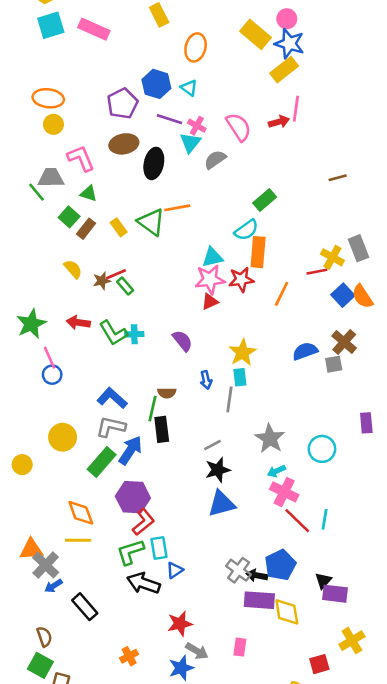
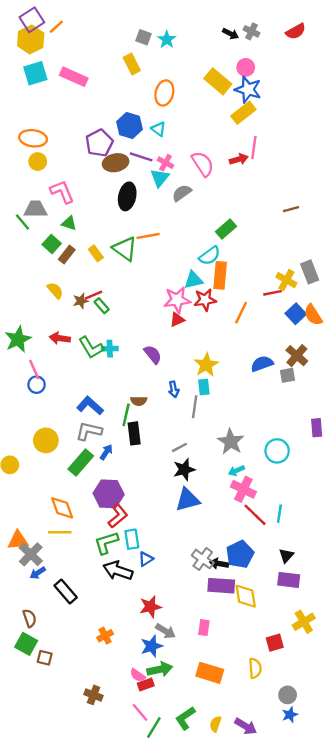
brown ellipse: (124, 144) -> (116, 163), moved
cyan triangle: (212, 257) -> (193, 280), moved
blue arrow: (130, 450) -> (106, 452), size x0.6
black triangle: (323, 581) -> (286, 555), moved

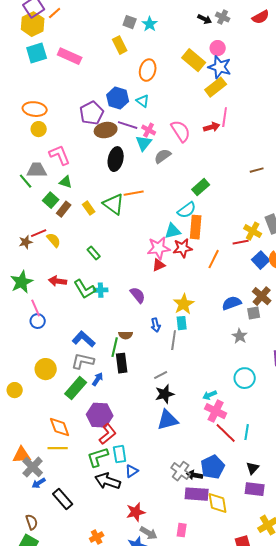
red line: (93, 295) -> (39, 233), moved
brown star: (81, 301) -> (26, 242), moved
gray star: (231, 442) -> (240, 336), moved, size x0.7

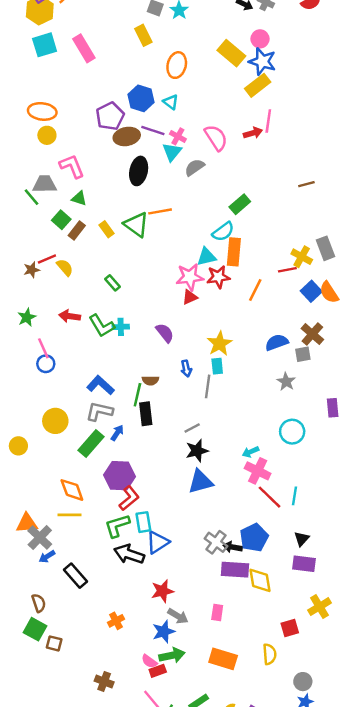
pink rectangle: (70, 56) -> (84, 48), turned 35
green star: (22, 282) -> (27, 317), size x0.7
blue triangle: (132, 471) -> (158, 542), size x1.5

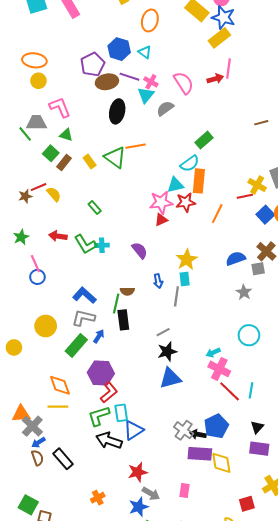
brown semicircle: (39, 603) -> (37, 458), moved

